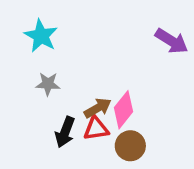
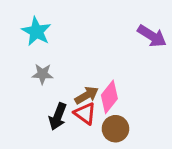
red triangle: (96, 129) -> (85, 114), turned 45

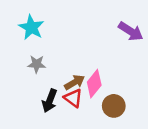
brown circle: (115, 129) -> (114, 106), moved

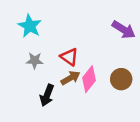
red triangle: (73, 98) -> (69, 57), moved
brown circle: (114, 106) -> (121, 79), moved

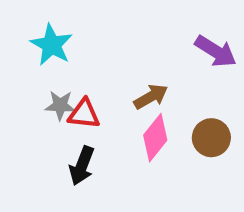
red triangle: (69, 57) -> (84, 114), moved, turned -30
brown arrow: (70, 78) -> (151, 97), moved

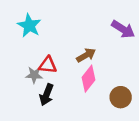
gray star: (60, 105) -> (34, 75), moved
brown circle: (211, 138) -> (121, 97), moved

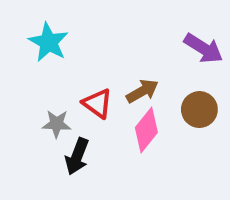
red triangle: (48, 65) -> (97, 103), moved, turned 30
brown circle: (121, 97) -> (199, 110), moved

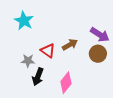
purple arrow: (203, 48) -> (100, 35), moved
pink diamond: (146, 130) -> (66, 83), moved

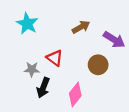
brown arrow: (70, 45) -> (81, 27), moved
brown circle: (98, 54) -> (98, 65), moved

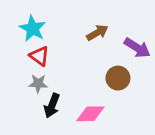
red triangle: (55, 58) -> (40, 56), moved
pink diamond: (75, 94) -> (90, 114), turned 50

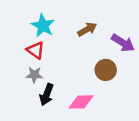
cyan star: (33, 29) -> (43, 26), moved

